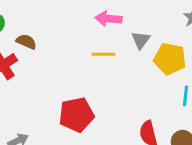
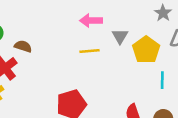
yellow pentagon: (170, 59) -> (146, 50), turned 30

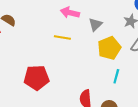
gray triangle: (120, 36) -> (95, 24), moved

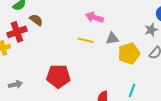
gray triangle: (95, 24) -> (112, 39), moved, turned 32
cyan line: (116, 76) -> (132, 90), moved

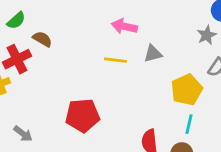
yellow pentagon: (129, 53) -> (187, 90), moved
gray arrow: (15, 84) -> (23, 134), turned 56

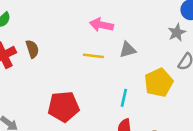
brown semicircle: (42, 39) -> (32, 49), moved, turned 42
cyan line: (189, 124) -> (124, 98), moved

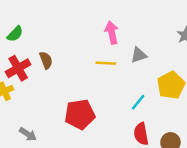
pink arrow: (101, 25) -> (112, 33), turned 70
cyan line: (124, 98) -> (138, 102), turned 30

